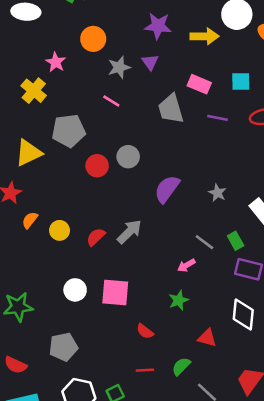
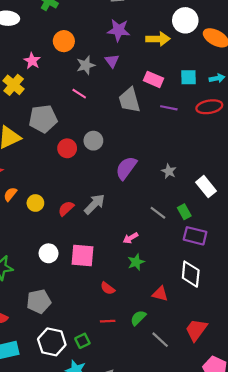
pink arrow: (186, 265) -> (131, 238), moved

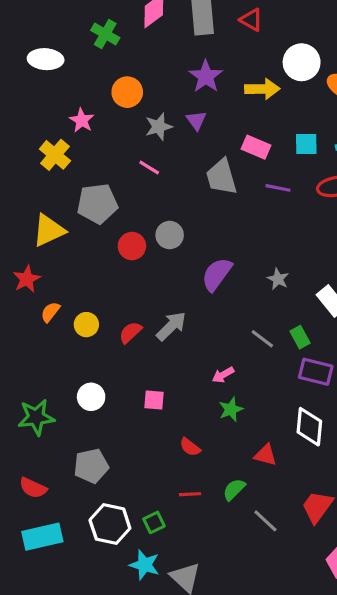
purple star: (119, 30) -> (206, 76), turned 30
white circle: (49, 253) -> (91, 397), moved
pink square: (82, 255) -> (154, 400), size x0.6

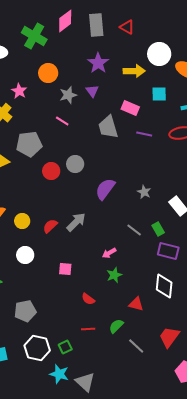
green cross: (105, 34) -> (34, 36), size x1.4
cyan square: (306, 144) -> (159, 94), moved
white circle: (91, 397) -> (25, 255), moved

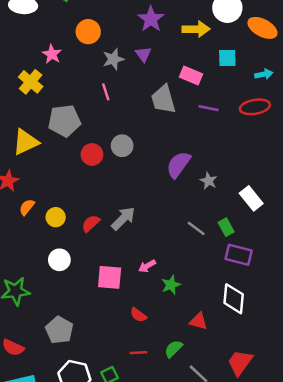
pink line: (62, 121) -> (106, 92), turned 40
purple semicircle: (105, 189) -> (178, 165), moved
pink arrow: (109, 253) -> (147, 266), moved
pink square: (65, 269) -> (110, 277), size x1.5
gray pentagon: (25, 311) -> (59, 330), turned -30

